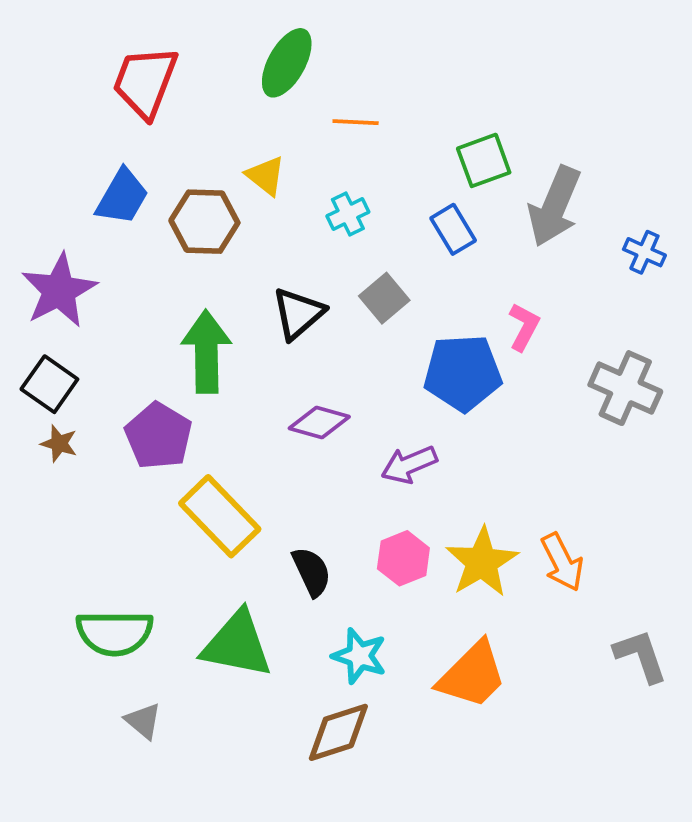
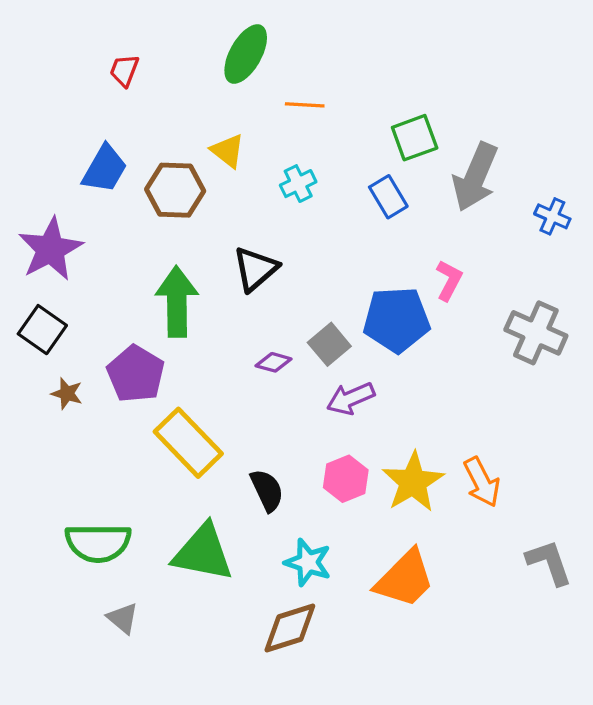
red trapezoid: (145, 82) -> (124, 70), size x0.5
gray square: (384, 298) -> (329, 344), moved
purple diamond: (319, 422) -> (274, 362), size x0.7
brown star: (59, 444) -> (67, 394), moved

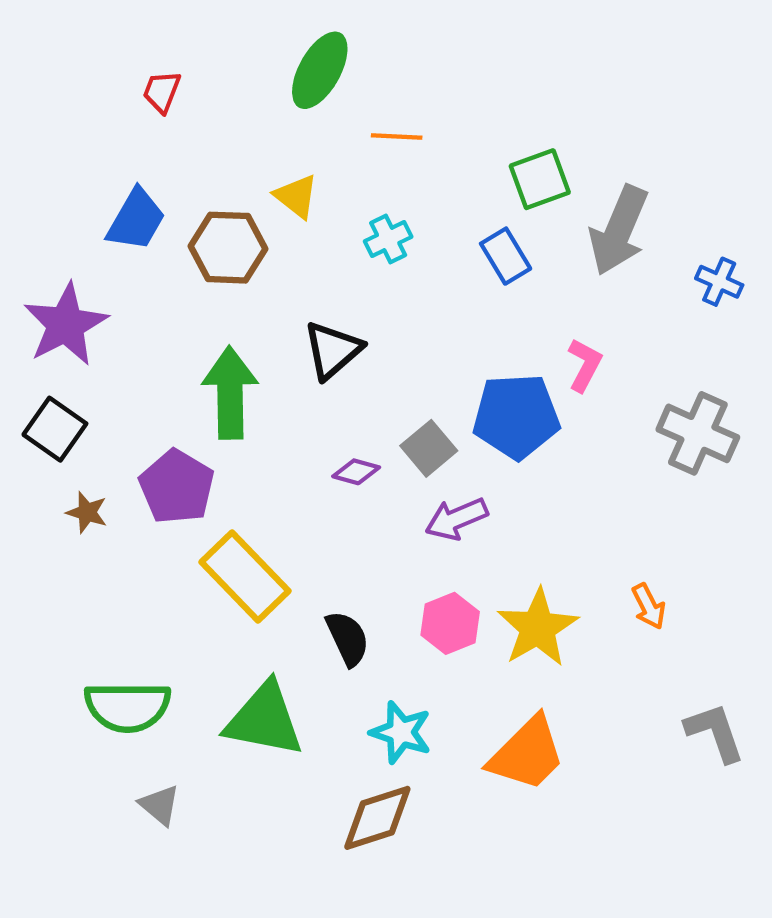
orange arrow: (482, 482) -> (649, 606), moved, size x0.7

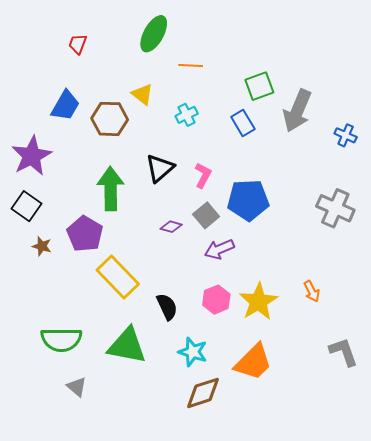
pink L-shape: (585, 365) -> (203, 175), moved
brown diamond: (377, 818) -> (203, 393), moved

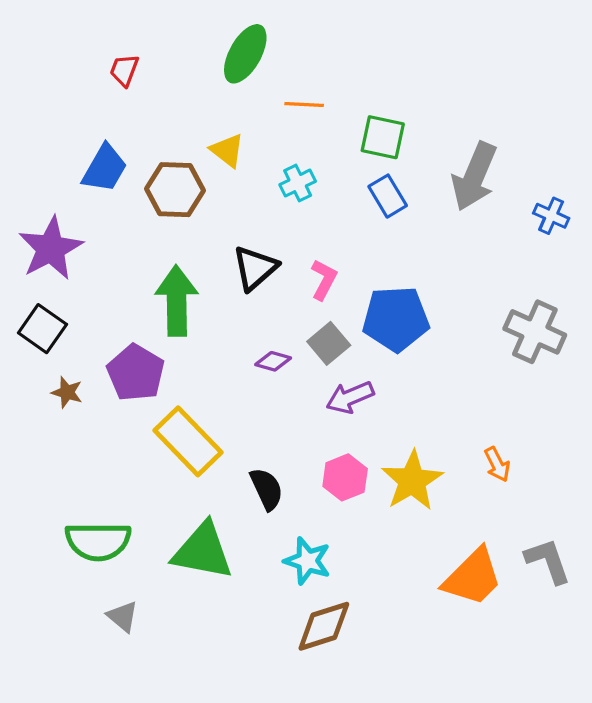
green square: (259, 86) -> (383, 137), moved, turned 32
orange trapezoid: (253, 362) -> (473, 577), moved

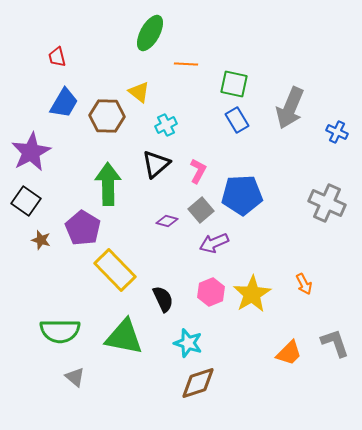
red trapezoid: (124, 70) -> (57, 57), moved, turned -35
cyan cross: (298, 183) -> (166, 125), moved
orange trapezoid: (473, 577) -> (289, 353), size x0.7

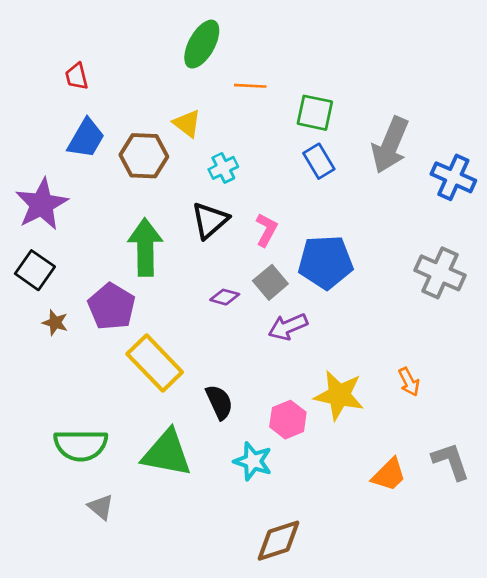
blue cross: (337, 132) -> (453, 177), size x1.5
pink hexagon: (211, 292) -> (288, 420), moved
yellow star: (252, 294) -> (339, 395), turned -30
brown diamond: (198, 383) -> (278, 541), moved

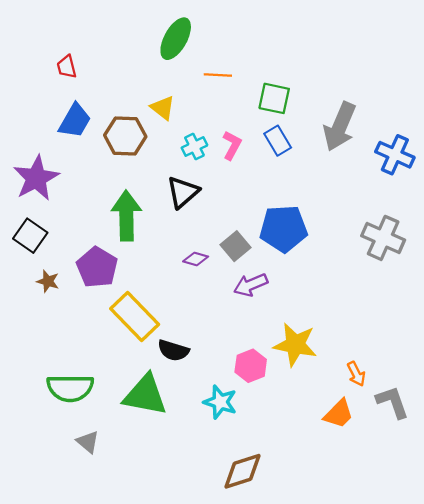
pink L-shape: (266, 230) -> (232, 145), moved
orange arrow: (409, 382) -> (356, 374), moved
black semicircle: (219, 402) -> (173, 350), moved, turned 132

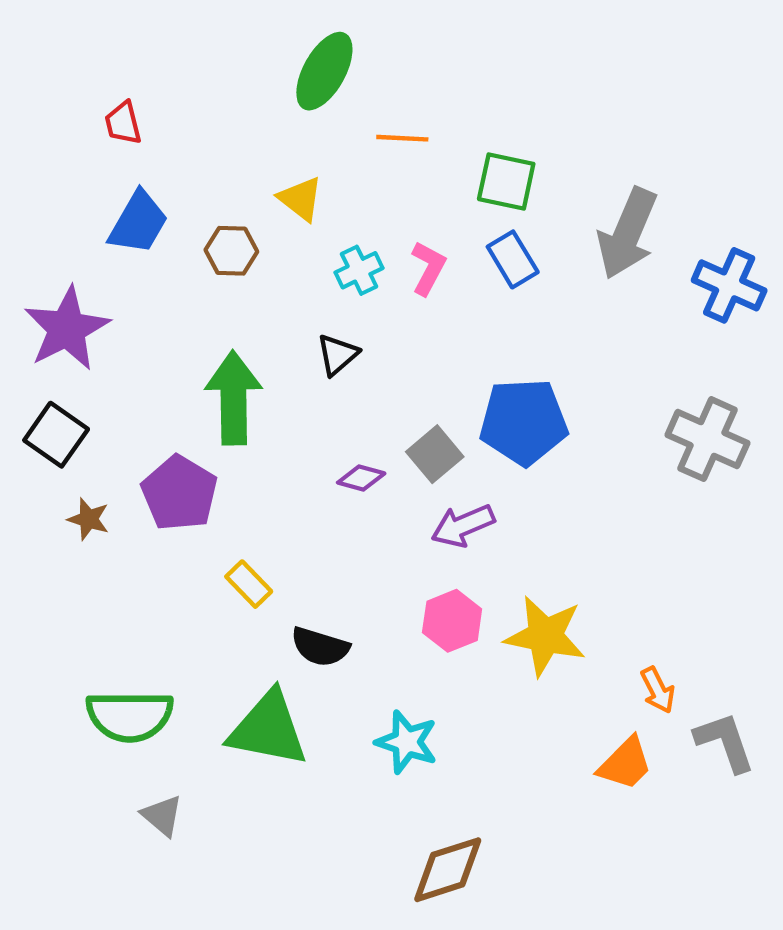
brown hexagon: (125, 136) -> (231, 251), size x0.7
black triangle: (183, 192) -> (337, 355), size x0.7
yellow rectangle: (135, 316) -> (249, 584), size x0.5
pink hexagon: (251, 366) -> (452, 621), moved

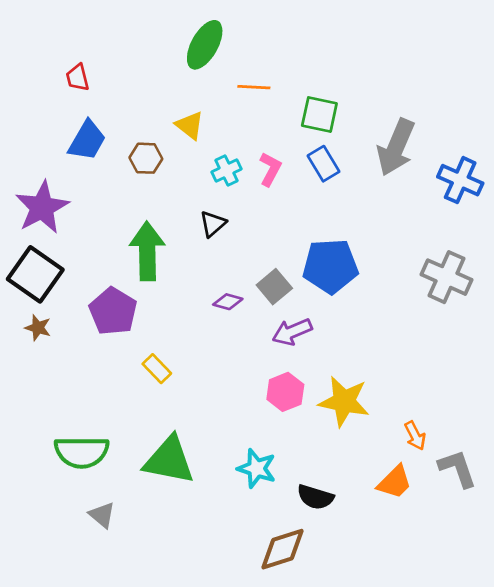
black square: (56, 435) -> (35, 274), size x1.4
brown star: (89, 519) -> (38, 328), moved
black semicircle: (320, 647) -> (315, 497), moved

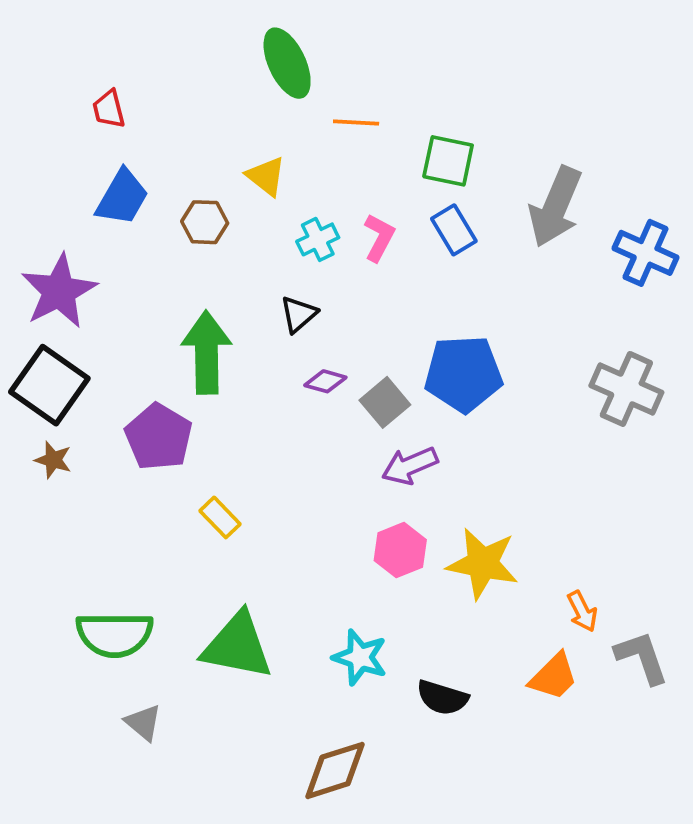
green ellipse: (205, 45) -> (287, 63), turned -54
purple diamond: (228, 302) -> (325, 381), moved
brown diamond: (283, 549) -> (335, 770), moved

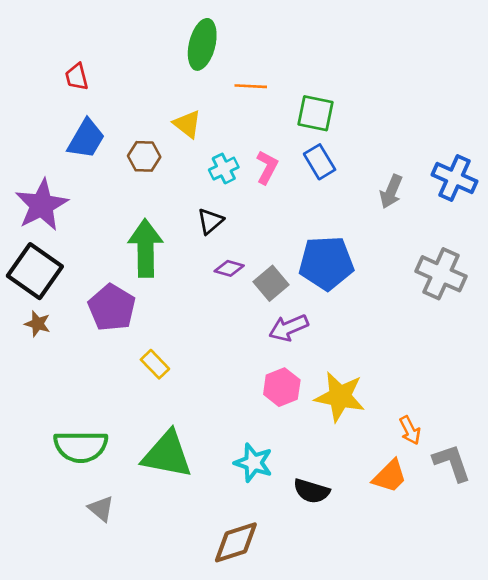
green ellipse: (287, 63) -> (202, 44), turned 39
gray arrow: (555, 207) -> (391, 191), moved, size x0.6

